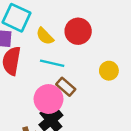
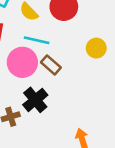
pink circle: (49, 99) -> (22, 62), moved

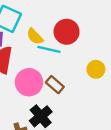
cyan line: (37, 40) -> (49, 49), moved

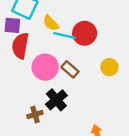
red circle: (67, 32) -> (85, 33), moved
yellow circle: (96, 69) -> (109, 67), moved

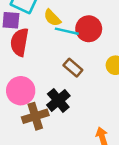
pink circle: (45, 67) -> (21, 91), moved
brown cross: (35, 114) -> (35, 116), size x1.5

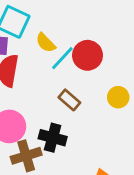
cyan line: (67, 31) -> (62, 58), turned -60
black cross: (58, 100) -> (53, 138), turned -35

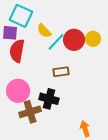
yellow circle: (118, 97) -> (93, 39), moved
brown rectangle: (69, 100) -> (61, 72), turned -49

